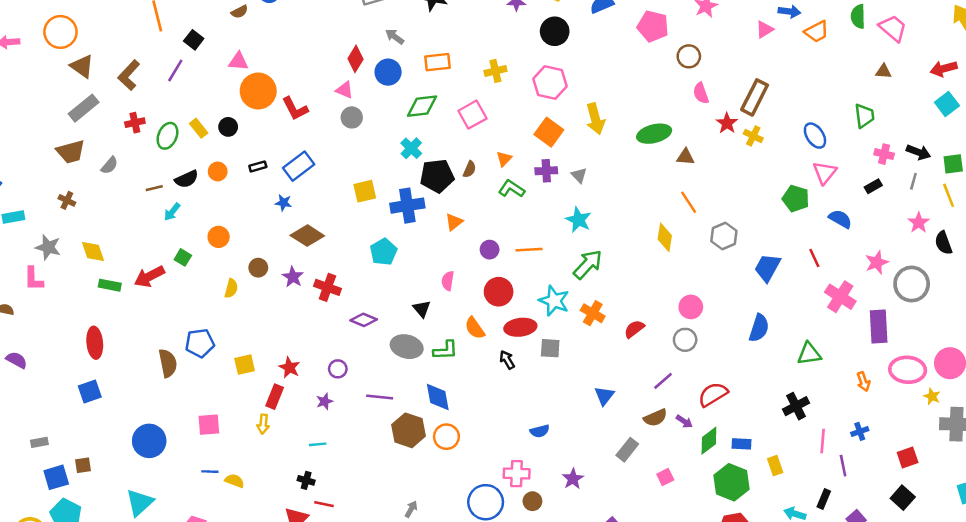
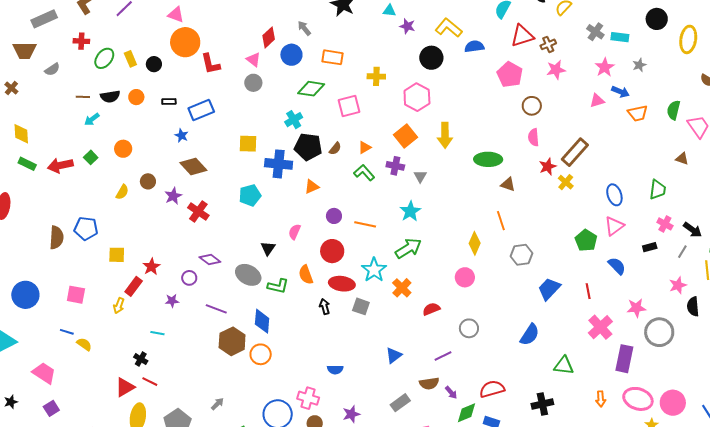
pink circle: (691, 307) -> (465, 277), moved
purple diamond: (364, 320) -> (210, 260), moved
red semicircle: (713, 394) -> (492, 389), moved

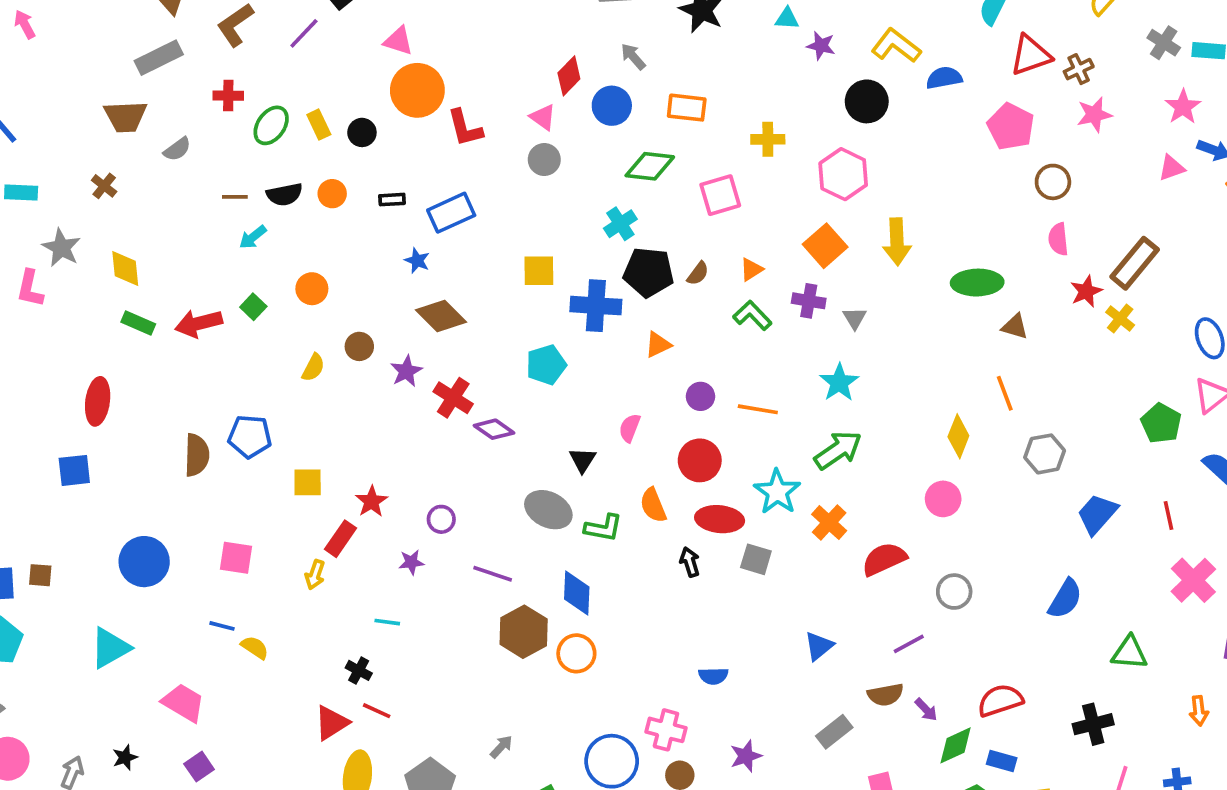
purple diamond: (210, 260) -> (494, 429), moved
red semicircle: (431, 309) -> (884, 559), size x1.4

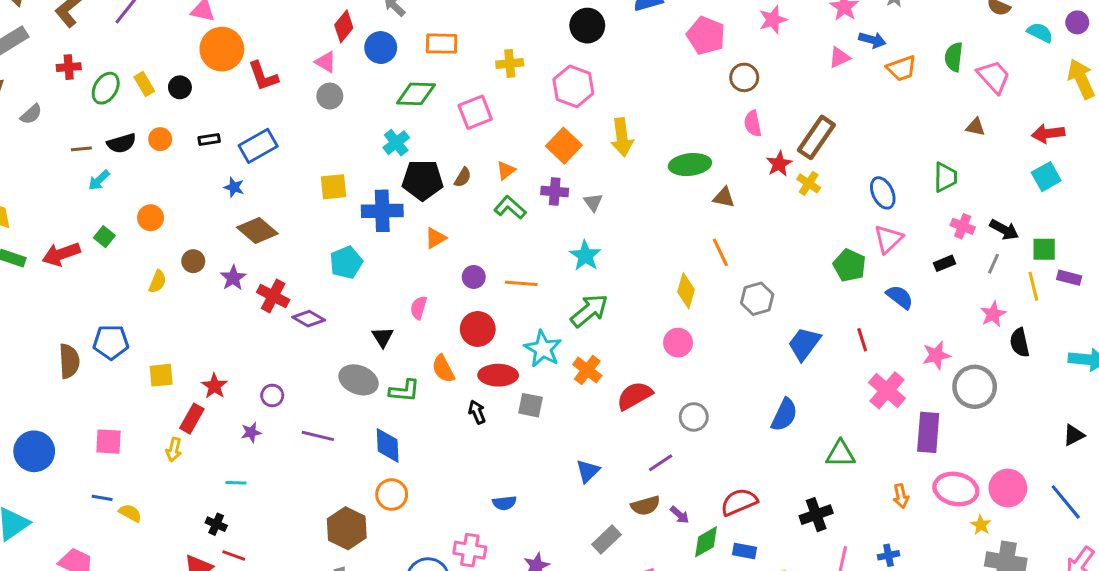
brown hexagon: (524, 632) -> (347, 528), moved

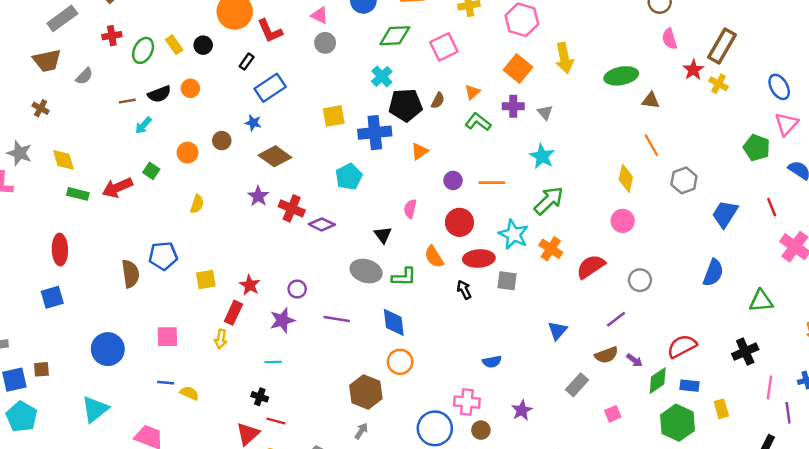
black rectangle: (209, 140) -> (247, 62), moved, turned -42
brown circle: (193, 261) -> (222, 141), moved
purple star: (251, 432) -> (282, 320), size x1.5

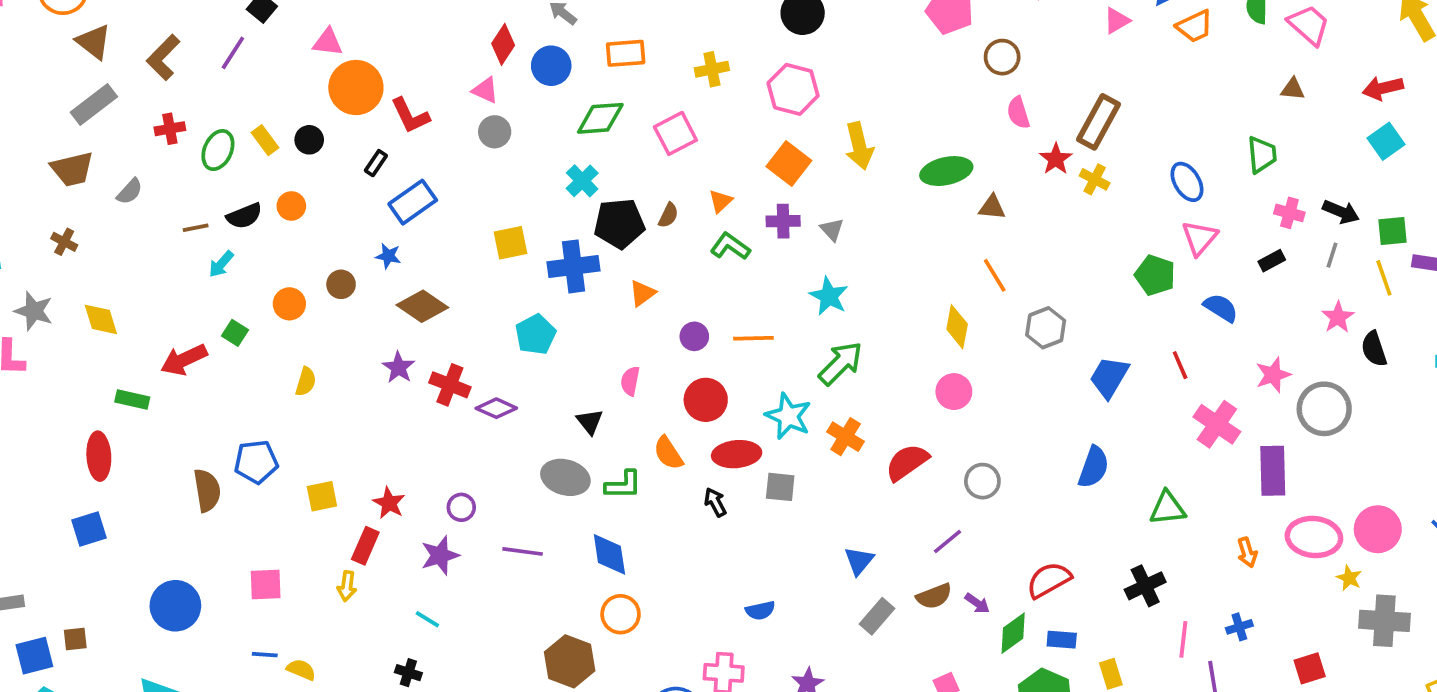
green rectangle: (78, 194) -> (132, 400), moved
cyan line: (273, 362) -> (427, 619), turned 35
gray rectangle: (577, 385) -> (877, 616), moved

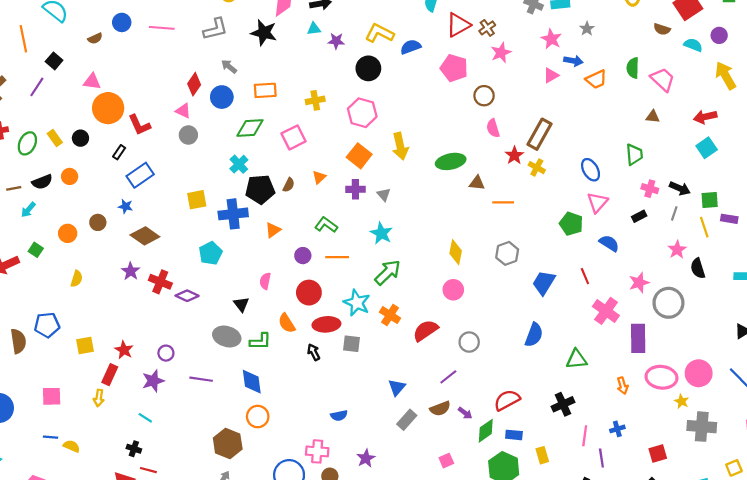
green L-shape: (730, 246) -> (326, 225), moved
orange line: (995, 275) -> (503, 202), moved, turned -60

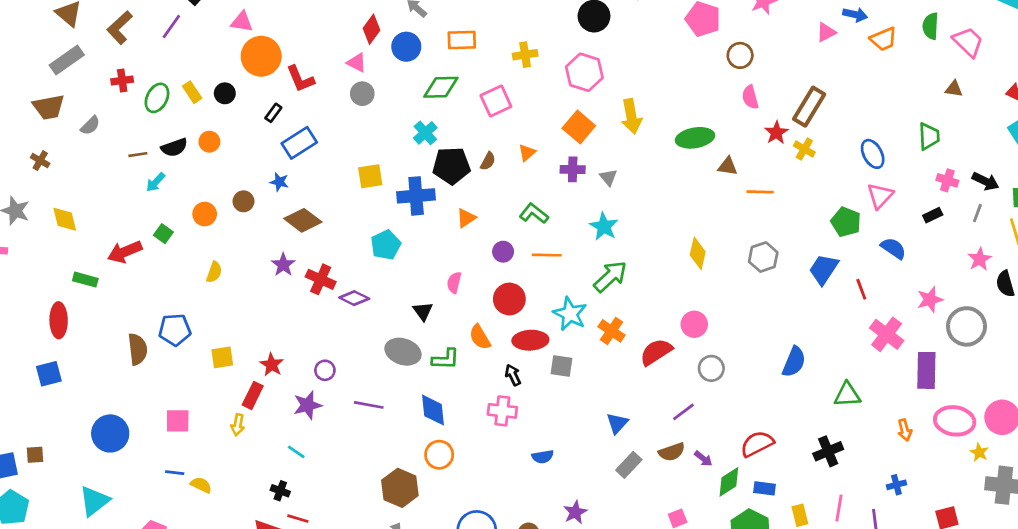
blue trapezoid: (544, 283) -> (824, 269), moved
pink circle: (453, 290) -> (694, 324), moved
pink line: (585, 436) -> (839, 508), moved
pink cross: (317, 451) -> (502, 411), moved

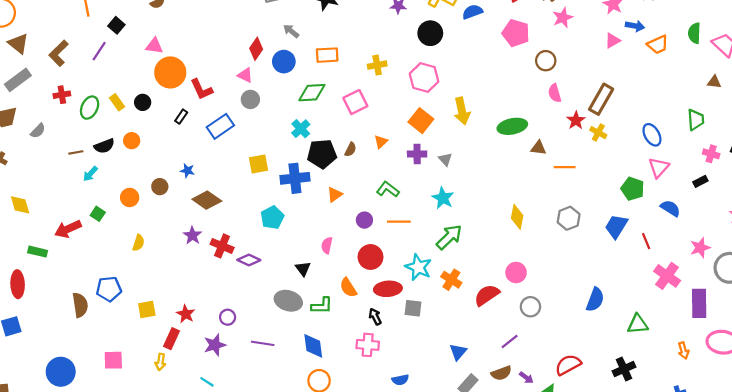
blue rectangle: (299, 143) -> (220, 126), moved

